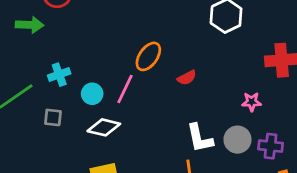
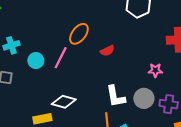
white diamond: (104, 127) -> (64, 102), moved

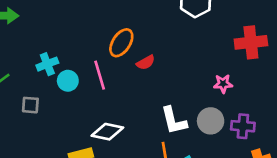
cyan cross: (11, 45) -> (47, 64), moved
red semicircle: (107, 51) -> (146, 62), moved
pink line: (61, 58) -> (100, 75), turned -40

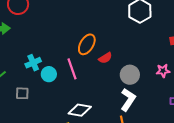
white L-shape: (174, 121) -> (128, 100), turned -130
gray circle: (211, 121) -> (130, 75), moved

